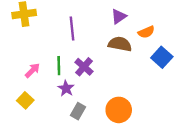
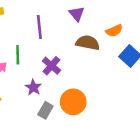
purple triangle: (119, 16) -> (77, 14), moved, turned -35
green line: (59, 66) -> (18, 55), moved
orange circle: (119, 110) -> (73, 102), moved

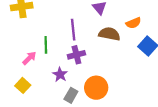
purple line: (39, 27) -> (73, 30), moved
purple cross: (51, 66) -> (76, 55), turned 35

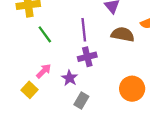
green line: (46, 45) -> (45, 34), moved, turned -35
pink arrow: (29, 58) -> (44, 71), moved
orange circle: (96, 88) -> (132, 89), moved

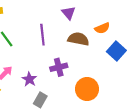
purple cross: (87, 57) -> (59, 67), moved

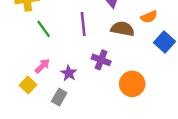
purple cross: (59, 67) -> (101, 60), turned 35
gray rectangle: (40, 100) -> (59, 97), moved

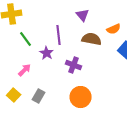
purple star: (69, 73) -> (47, 53), moved
orange circle: (132, 84) -> (81, 97), moved
yellow square: (28, 85) -> (14, 95), moved

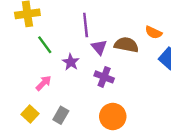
purple triangle: (83, 15) -> (99, 47), moved
orange semicircle: (114, 29) -> (154, 32), turned 48
purple line: (59, 35) -> (86, 25), moved

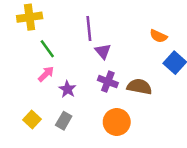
brown semicircle: (126, 45) -> (139, 87), moved
purple star: (71, 62) -> (67, 89), moved
pink arrow: (44, 83) -> (46, 74), moved

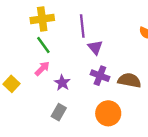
yellow cross: (30, 17) -> (42, 19), moved
yellow square: (32, 119) -> (12, 84), moved

